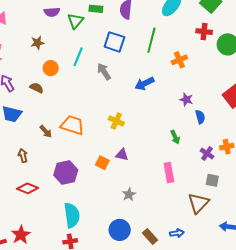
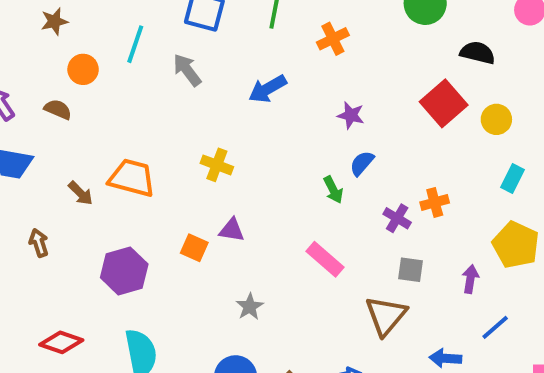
blue semicircle: (200, 117) -> (362, 163), moved, turned -120
pink rectangle: (169, 172) -> (325, 259), turned -36
red diamond: (28, 188) -> (61, 342), moved

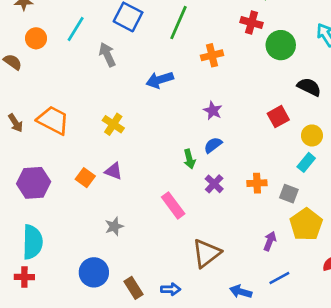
red square: (444, 103) -> (278, 117), size x0.7
cyan rectangle: (513, 178) -> (306, 162), moved
purple cross: (397, 218) -> (214, 184), moved
gray square: (410, 270) -> (289, 194), moved

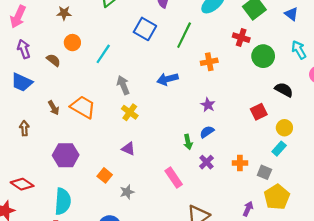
cyan line: (76, 29) -> (103, 54), moved
gray arrow: (107, 55) -> (123, 85), moved
orange square: (85, 178) -> (105, 175), moved

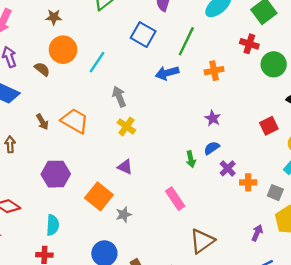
orange circle: (72, 43) -> (63, 50), size x1.5
blue arrow: (167, 79) -> (167, 73), moved
purple cross: (206, 162) -> (228, 168), moved
orange square: (105, 175) -> (99, 196), size x1.6
cyan semicircle: (63, 201) -> (53, 225), size x0.7

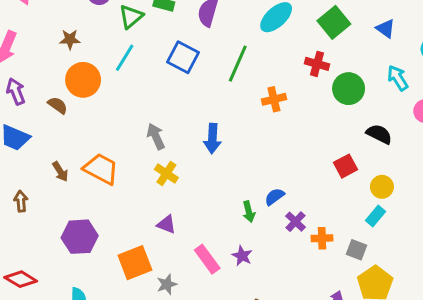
cyan line: (97, 62) -> (125, 58), moved
blue arrow: (167, 73) -> (212, 138), moved, turned -70
purple star: (213, 118) -> (242, 256), moved
orange square: (99, 196) -> (135, 263), turned 32
pink rectangle: (175, 199) -> (207, 259), moved

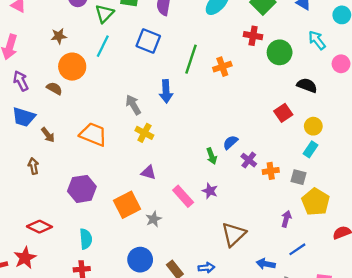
green line: (238, 64) -> (191, 59), moved
blue arrow: (212, 138) -> (166, 91), moved
brown arrow: (60, 172) -> (48, 135), moved

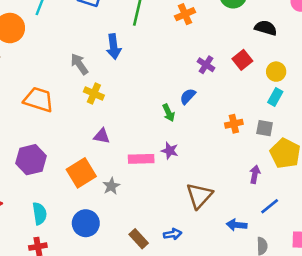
orange cross: (222, 67) -> (185, 14), moved
purple cross: (249, 160) -> (206, 65), moved
pink rectangle: (183, 196) -> (141, 159), turned -45
blue circle: (140, 260) -> (86, 223), moved

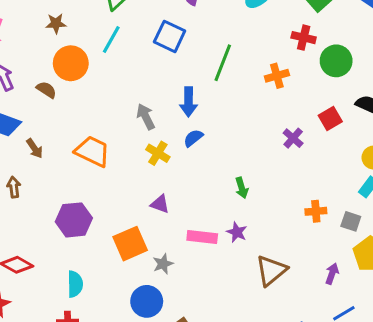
red square: (242, 60) -> (330, 119), moved
blue semicircle: (188, 96) -> (193, 138), moved
brown triangle: (199, 196) -> (271, 270), moved
blue circle: (86, 223) -> (147, 301), moved

